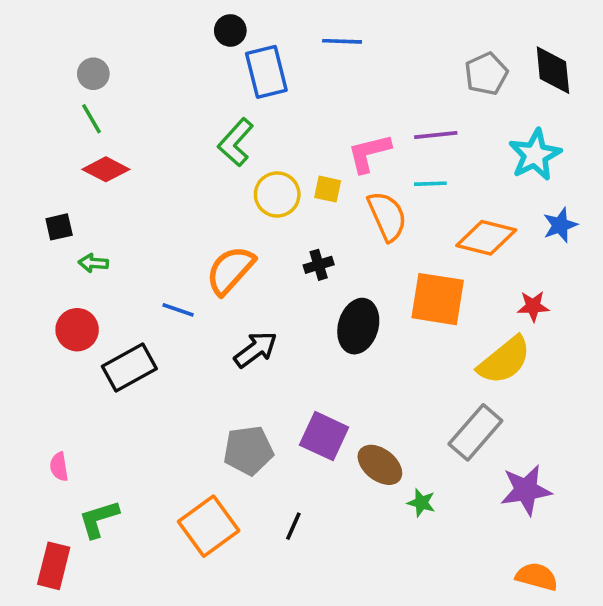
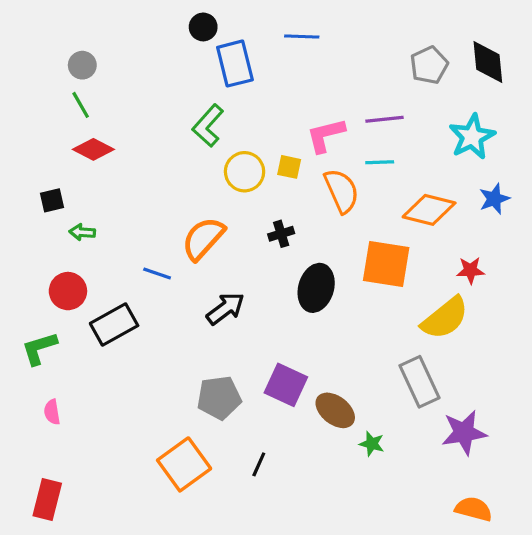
gray rectangle: (475, 432) -> (420, 382), turned -66
green L-shape: (99, 519) -> (39, 348), moved

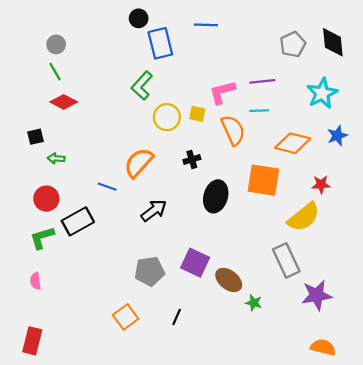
green L-shape: (39, 348) -> (42, 238), moved
orange square: (184, 464) -> (126, 317), size x0.7

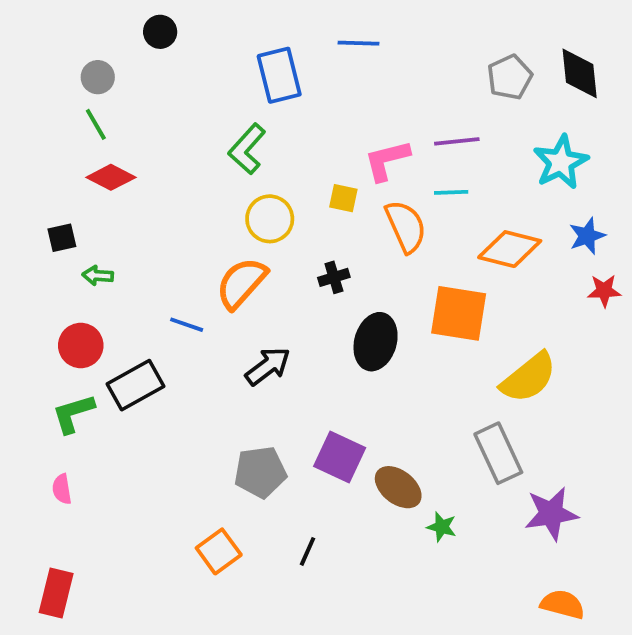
black circle: (139, 18) -> (160, 32), moved
yellow circle: (167, 117) -> (270, 219), moved
red star: (321, 184) -> (604, 291), moved

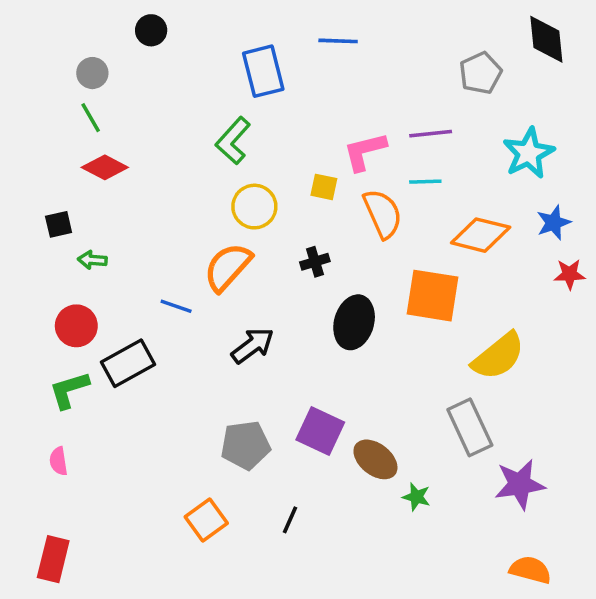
black diamond: (580, 73) -> (546, 39), moved

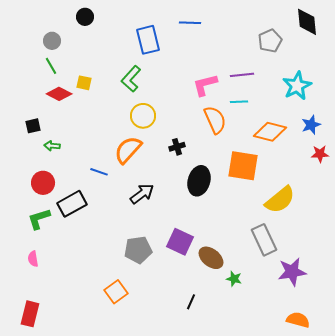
yellow square: (324, 187) -> (84, 83), moved
black line: (290, 520) -> (191, 302), moved

